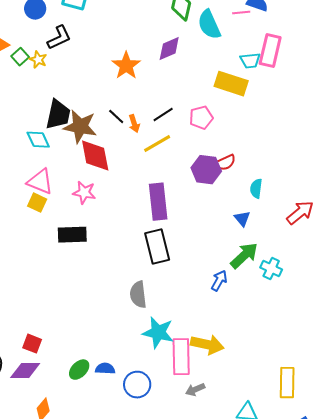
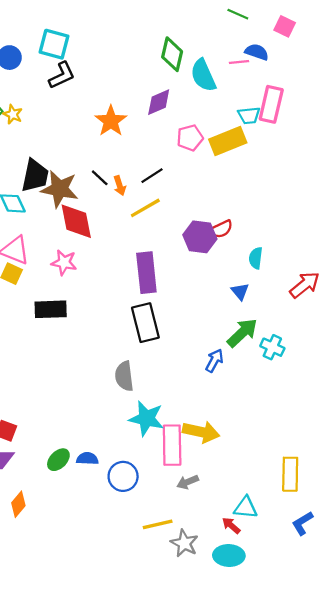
black L-shape: (59, 38) -> (62, 75), moved
yellow rectangle: (231, 84) -> (228, 141), turned -40
pink pentagon: (201, 118) -> (190, 138), moved

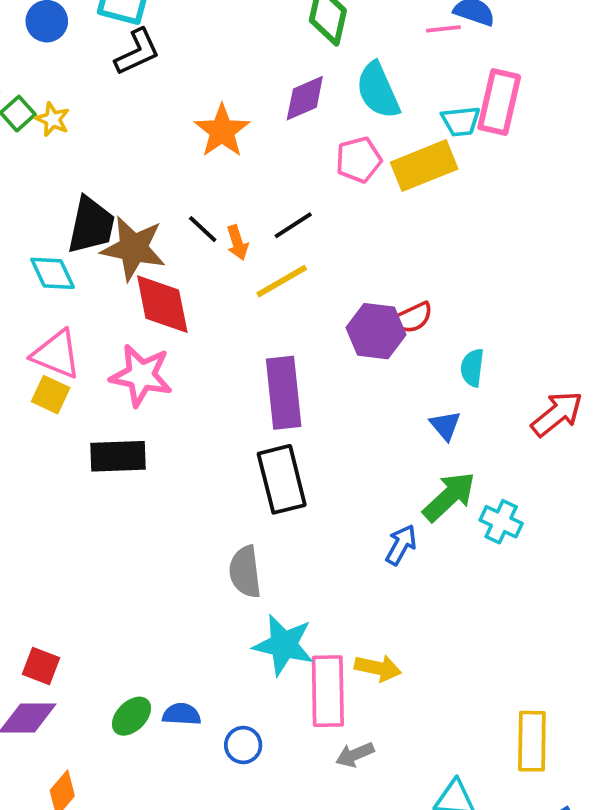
cyan semicircle: (203, 75) -> (378, 90), moved
pink star: (64, 263) -> (141, 375), size x1.4
yellow arrow: (201, 432) -> (378, 668), size x0.7
blue circle: (123, 476) -> (243, 745), size x0.7

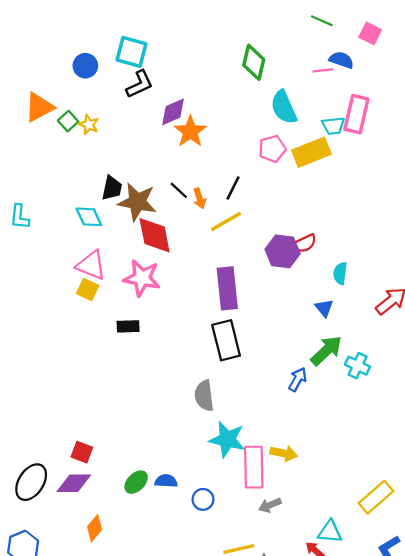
purple diamond: (305, 98) -> (173, 112), moved
black trapezoid: (91, 225) -> (112, 188), size x0.7
black line: (293, 225) -> (233, 188), turned -30
black rectangle: (118, 456) -> (128, 326), size x0.7
yellow rectangle: (532, 741) -> (376, 497), turned 48

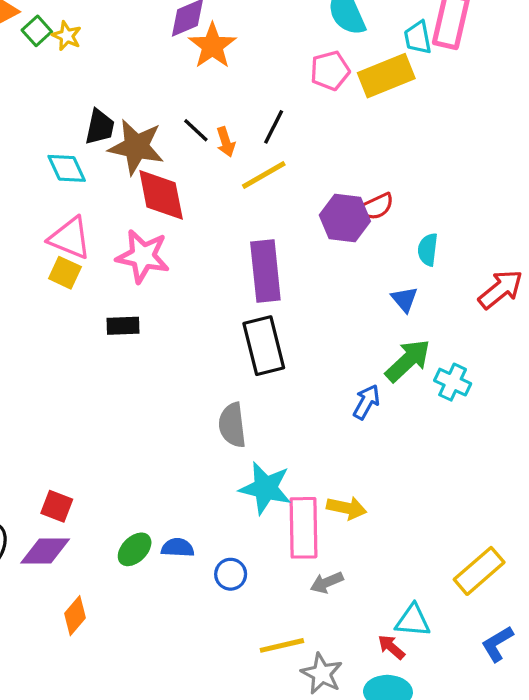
cyan trapezoid: (333, 126) -> (418, 38), turned 85

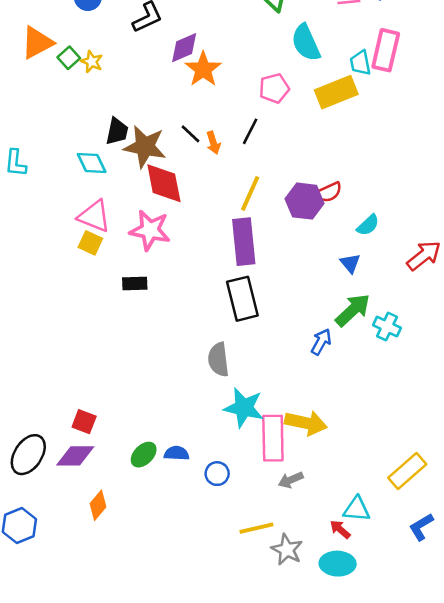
pink pentagon: (330, 71) -> (274, 88), moved
yellow line: (264, 175) -> (250, 193), moved, turned -36
cyan semicircle: (428, 250) -> (368, 225), turned -140
yellow arrow: (347, 508) -> (306, 423), size x1.4

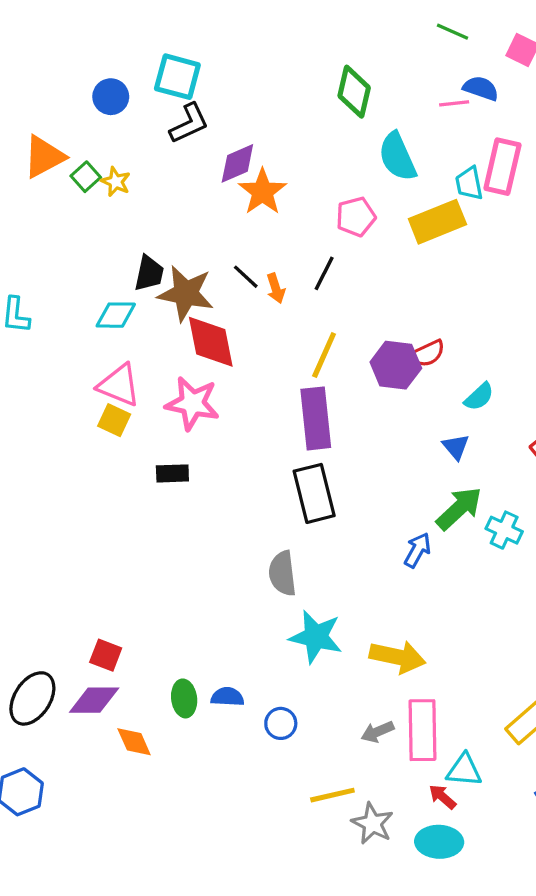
cyan diamond: (92, 163) -> (116, 315), turned -64
pink rectangle: (273, 438) -> (422, 730), moved
green ellipse: (144, 455) -> (184, 698), turned -52
orange diamond: (98, 505) -> (134, 742), moved, turned -64

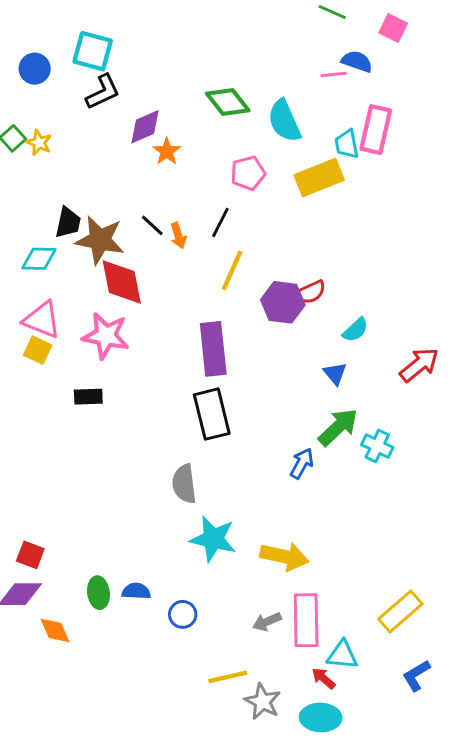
green diamond: (354, 92) -> (228, 102), moved, turned -51
orange star: (262, 192) -> (167, 151), size x0.7
yellow line: (324, 355) -> (232, 270), moved

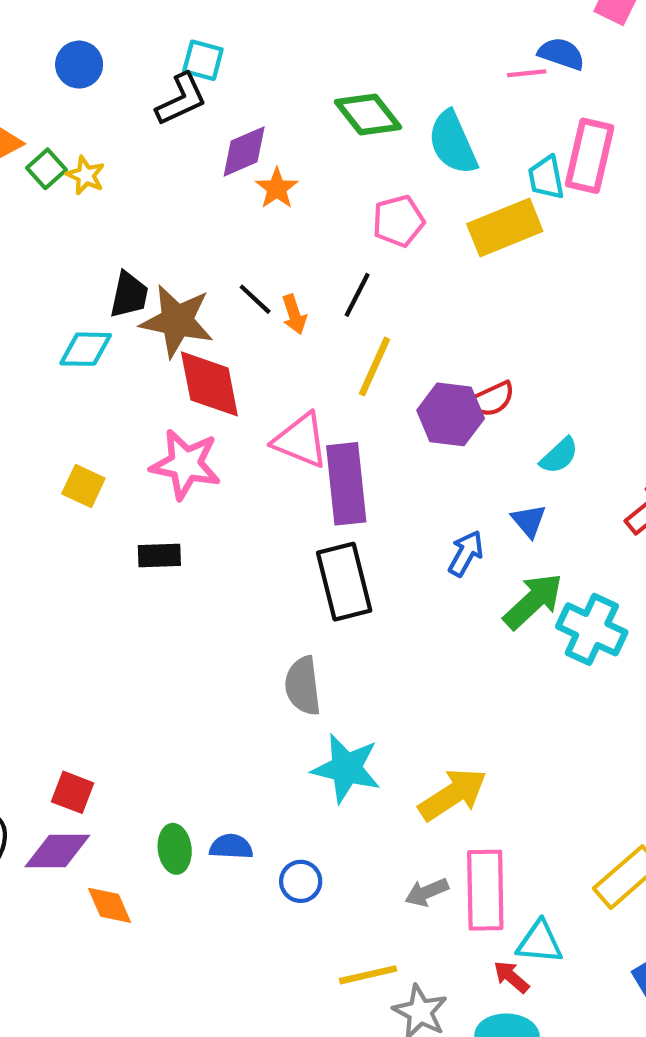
cyan square: (93, 51) -> (203, 60), moved, size x0.7
pink triangle: (42, 320) -> (301, 440), moved
cyan cross: (377, 446) -> (592, 629), size x1.4
blue arrow: (302, 463) -> (466, 553), moved
yellow arrow: (284, 556) -> (453, 794), turned -45

